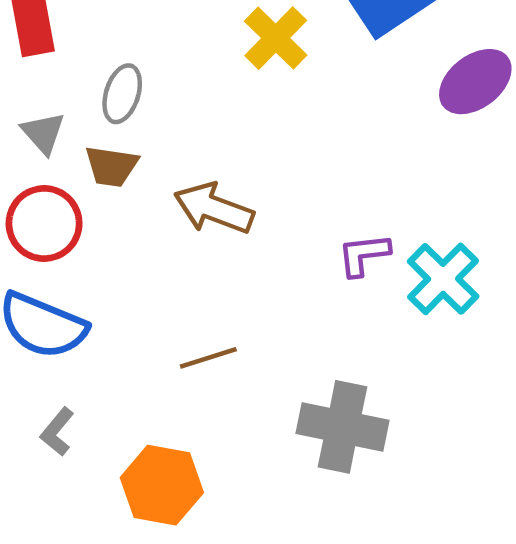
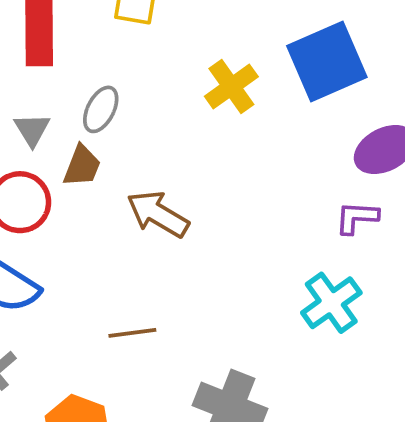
brown trapezoid: (111, 166) -> (82, 166), turned -87
purple L-shape: (364, 255) -> (357, 218), moved

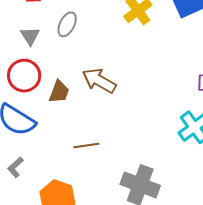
brown trapezoid: (82, 166) -> (59, 92), moved

